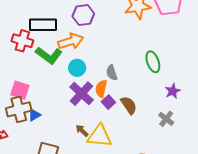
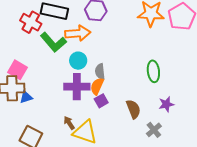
gray semicircle: (112, 73) -> (100, 71), moved
purple cross: (82, 94) -> (77, 87), turned 35
brown semicircle: (129, 105) -> (133, 109), moved

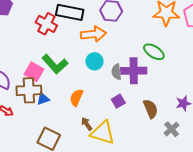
green L-shape: (53, 42) -> (55, 64), moved
green ellipse: (153, 71) -> (154, 52), moved, turned -50
orange semicircle: (97, 86) -> (76, 98), moved
purple cross: (77, 87) -> (134, 71), moved

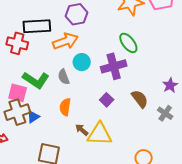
green ellipse: (154, 52) -> (128, 43), turned 35
cyan circle: (94, 61) -> (82, 62), moved
gray semicircle: (116, 72) -> (64, 77), moved

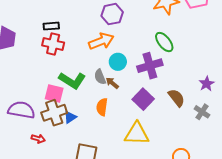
black rectangle: (37, 26) -> (51, 26), moved, size x0.6
purple square: (107, 100) -> (143, 99), size x1.5
brown arrow: (82, 130) -> (112, 83), moved

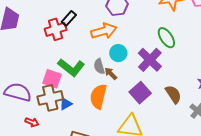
black rectangle: (51, 26) -> (69, 18), moved, turned -49
red cross: (53, 44) -> (56, 29), turned -35
purple cross: (150, 66) -> (150, 60), turned -35
orange semicircle: (102, 107) -> (98, 97), size x1.4

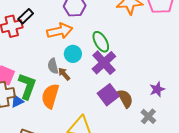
green ellipse: (166, 38) -> (101, 42), moved
green L-shape: (71, 67) -> (27, 86), moved, turned -112
purple square: (140, 93) -> (108, 95), moved

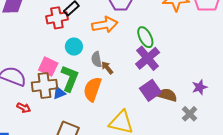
cyan circle: (73, 54) -> (74, 47), moved
brown semicircle: (125, 99) -> (167, 95), turned -48

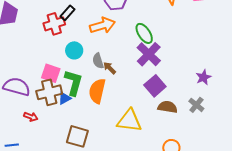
brown semicircle: (167, 95) -> (167, 107), moved

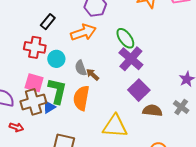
red cross: (54, 24) -> (35, 47), moved, turned 30

